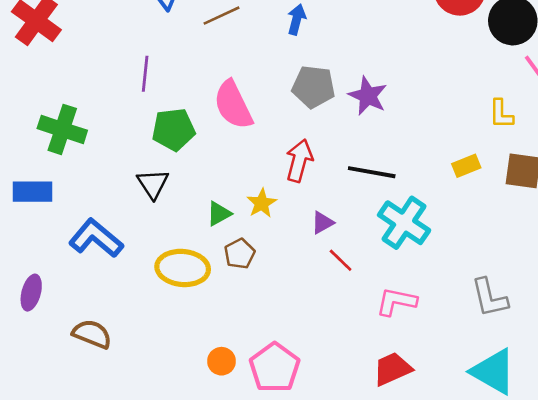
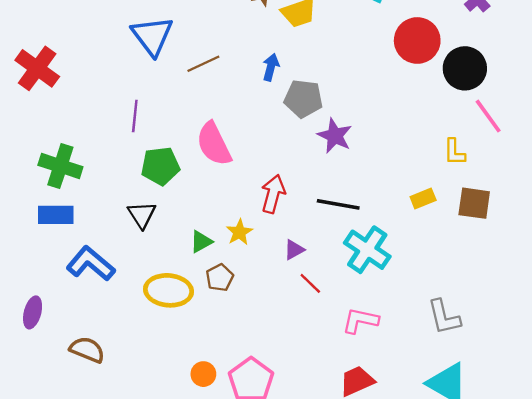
gray pentagon: (313, 87) -> (303, 99), moved
blue rectangle: (32, 192) -> (56, 215), moved

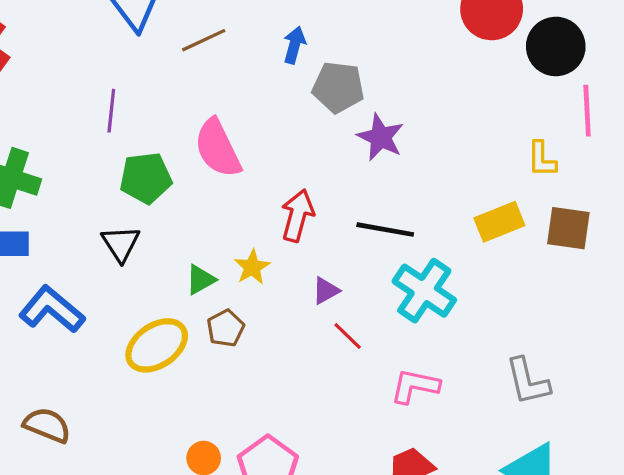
pink line: (488, 116) -> (587, 111), turned 33
yellow rectangle: (423, 199) -> (499, 222), size x1.4
yellow ellipse: (169, 290) -> (157, 345), turned -39

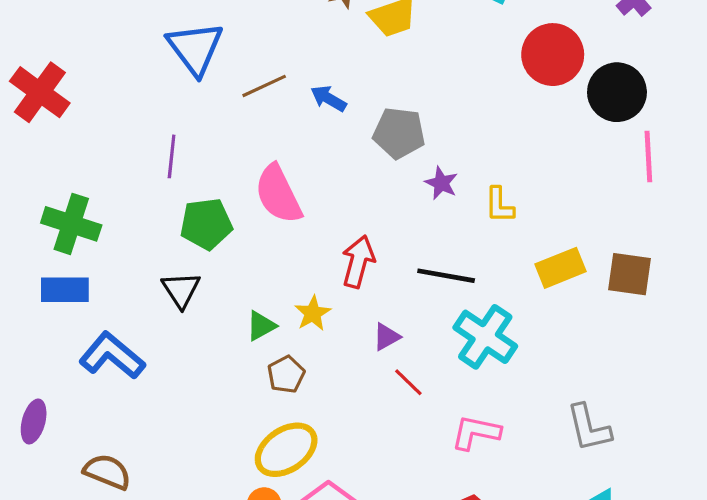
blue arrow: (294, 45) -> (328, 98), moved, turned -75
purple star: (380, 137) -> (441, 183), size x0.7
yellow L-shape: (542, 159) -> (499, 205), moved
yellow ellipse: (157, 345) -> (286, 450), moved

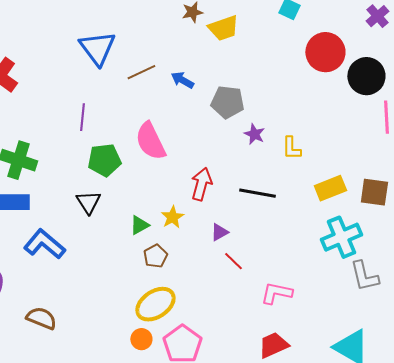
cyan cross: (485, 337) -> (341, 237), moved, turned 33
gray L-shape: (589, 428) -> (364, 276), moved

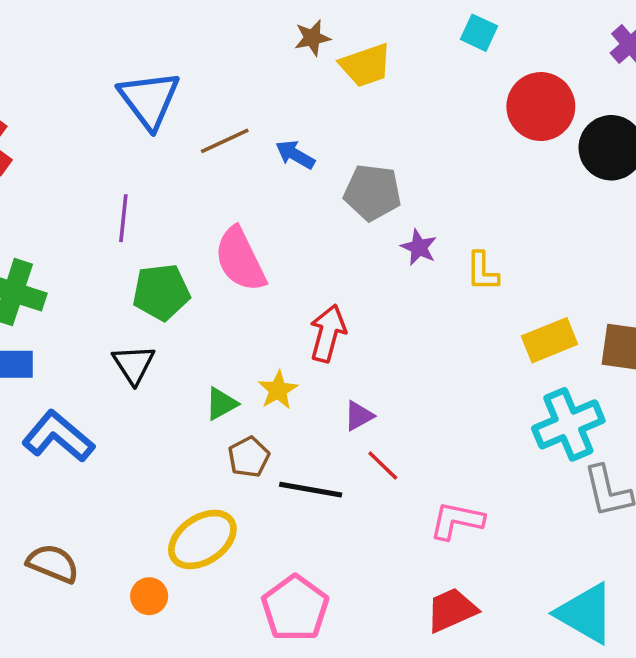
black line: (257, 193) -> (311, 490), moved
yellow ellipse: (155, 304) -> (202, 539), moved
orange circle: (141, 339) -> (149, 596), moved

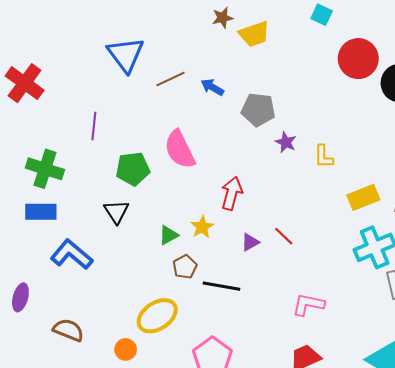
purple line: (123, 218) -> (94, 126), moved
red line: (383, 466) -> (284, 236), moved

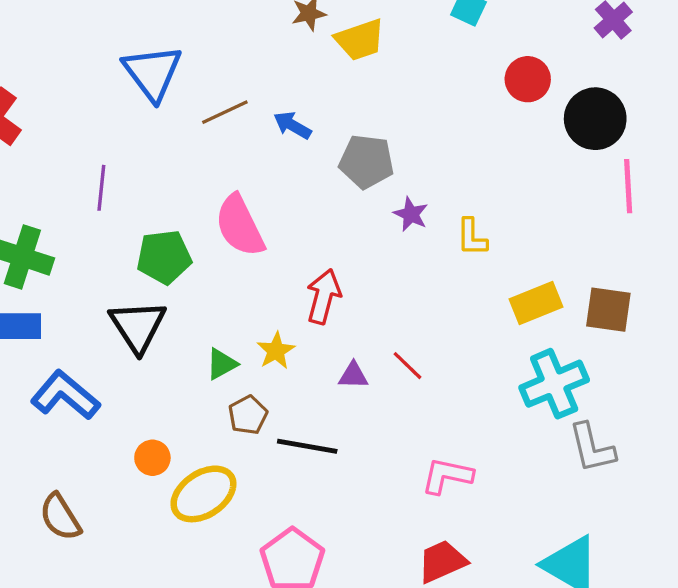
red circle: (358, 59) -> (528, 79), size x0.7
black triangle: (116, 212) -> (138, 326), size x1.4
purple triangle: (250, 242) -> (353, 375), turned 30
brown semicircle: (68, 330) -> (60, 517), turned -144
orange circle: (126, 349) -> (152, 458), moved

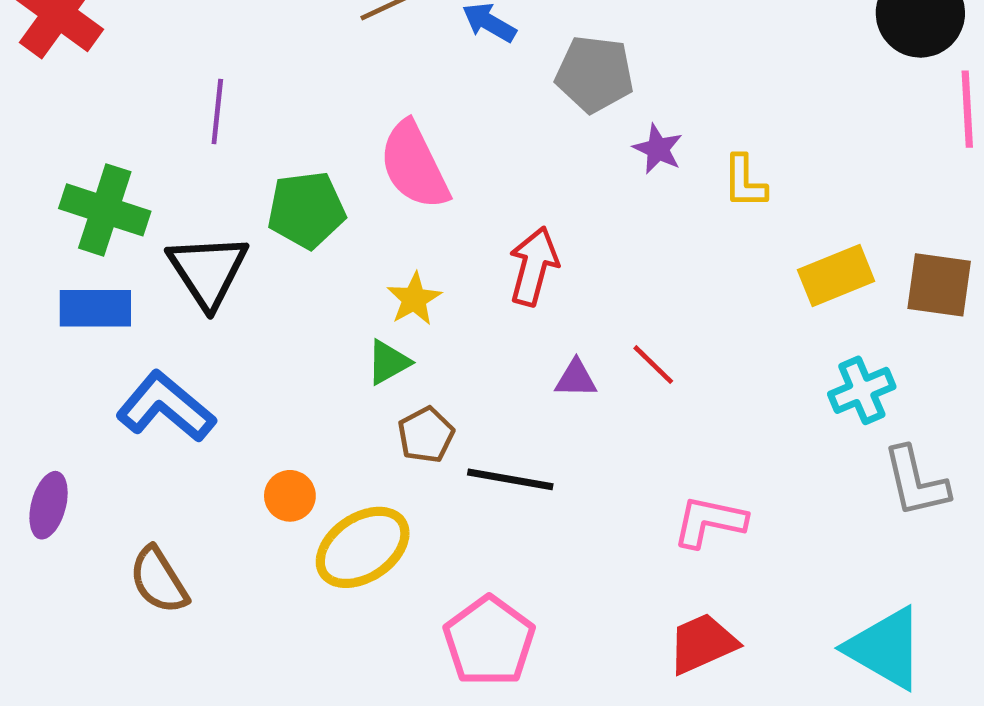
black triangle: (138, 326) -> (208, 271), moved
yellow star: (276, 351) -> (414, 299), moved
cyan cross: (554, 384) -> (862, 390), size x0.7

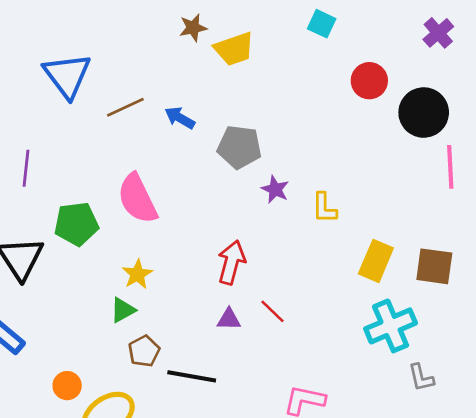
red arrow: (534, 266) -> (231, 262), moved
yellow rectangle: (836, 276) -> (376, 261), turned -45
cyan cross: (862, 390) -> (391, 326), size x1.4
gray L-shape: (916, 482) -> (421, 378), size x0.7

